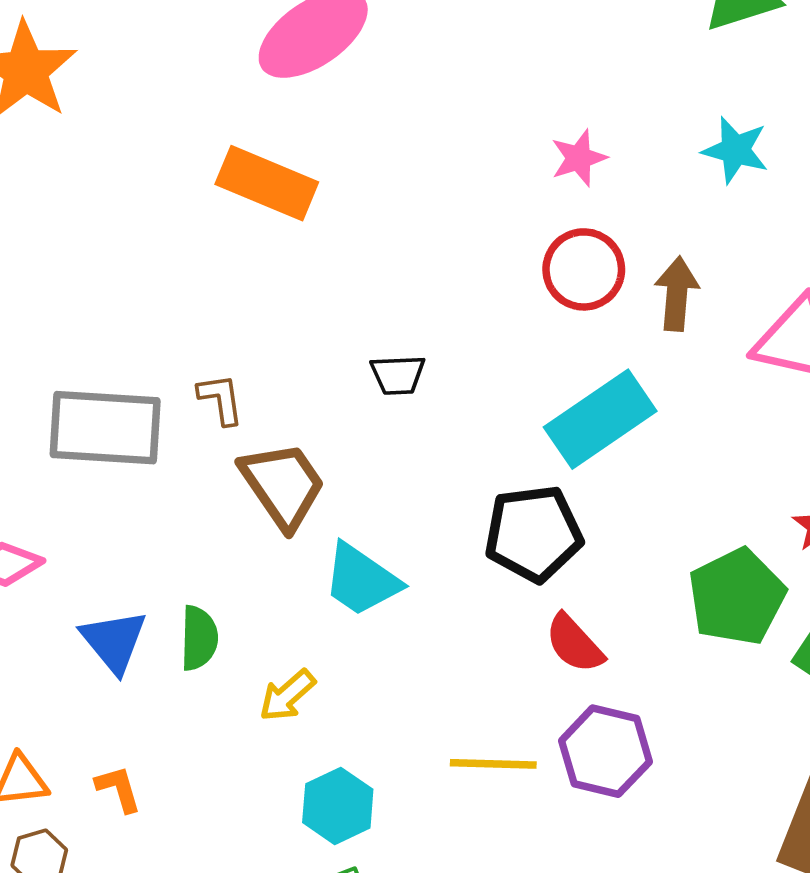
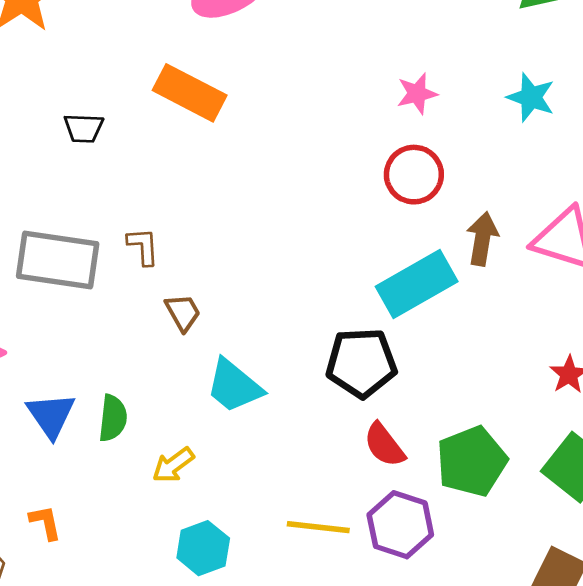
brown arrow: (677, 294) -> (482, 239), moved
black trapezoid: (398, 375) -> (84, 128), moved
brown trapezoid: (283, 485) -> (183, 312), size x0.6
green pentagon: (737, 597) -> (472, 461), moved

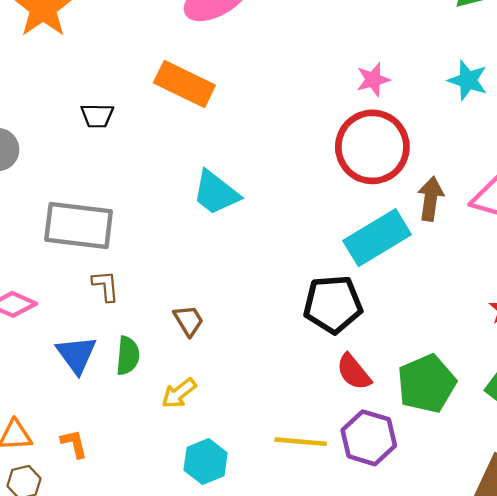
red circle: (414, 175) -> (372, 147), size x1.5
brown L-shape: (143, 246) -> (106, 286), moved
brown trapezoid: (183, 312) -> (188, 321), moved
cyan trapezoid: (234, 386) -> (216, 193), moved

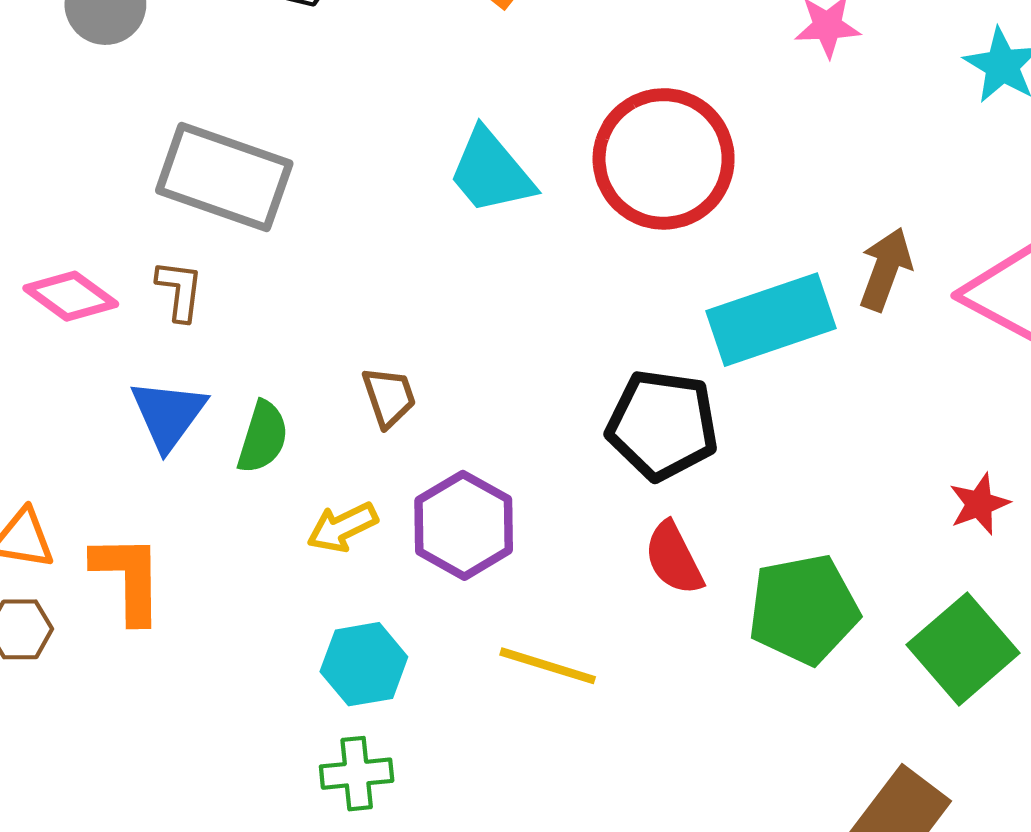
red circle: (372, 147) -> (664, 159), moved
brown L-shape: (106, 286) -> (180, 290), moved
purple hexagon: (369, 438) -> (464, 525), moved
orange L-shape: (74, 444) -> (128, 578), size x1.6

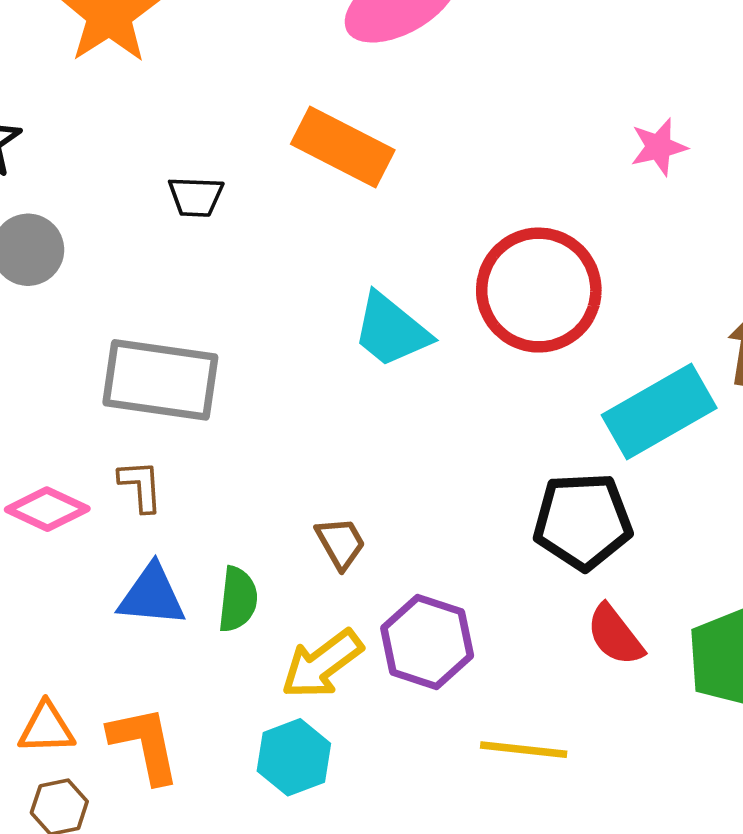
blue triangle: (168, 414) -> (152, 595), turned -50
yellow arrow: (342, 527) -> (322, 664), size x1.4
cyan hexagon: (364, 664) -> (294, 757), moved

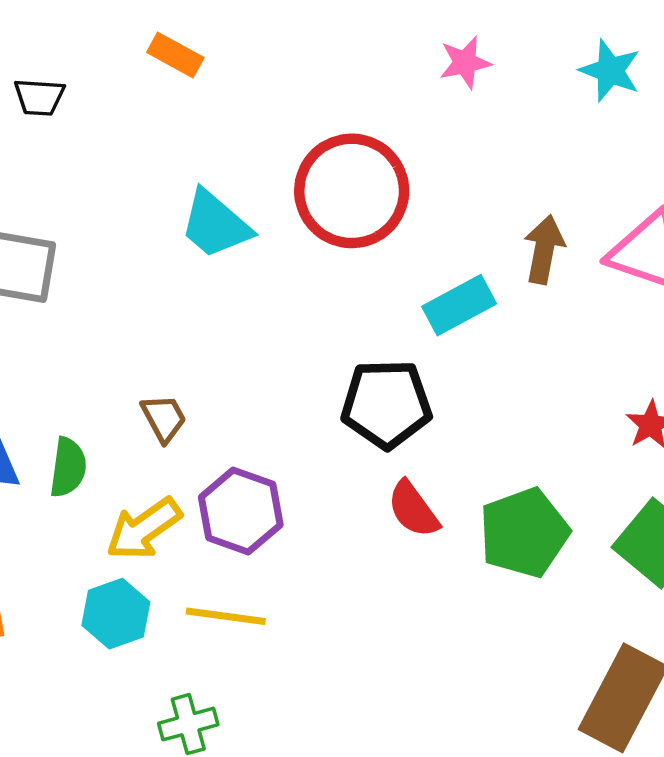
orange rectangle: (343, 147) -> (175, 55), size x0.6
cyan rectangle: (659, 411) -> (459, 305), size x0.7
yellow line: (524, 750) -> (226, 616), moved

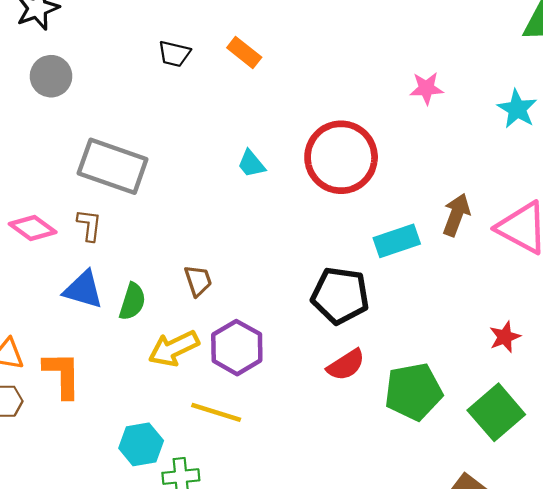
black trapezoid: (39, 97) -> (174, 54), moved
cyan trapezoid: (215, 224) -> (251, 164), size x0.6
red semicircle: (413, 509) -> (346, 365), turned -96
cyan hexagon: (116, 614) -> (141, 444), moved

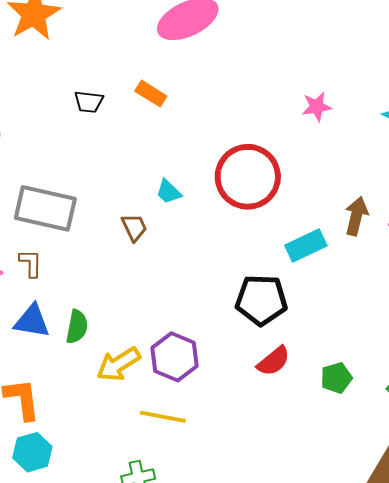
brown trapezoid: (198, 281) -> (134, 227), moved
green pentagon: (413, 392) -> (336, 378), size x0.6
cyan hexagon: (141, 444) -> (32, 452), moved

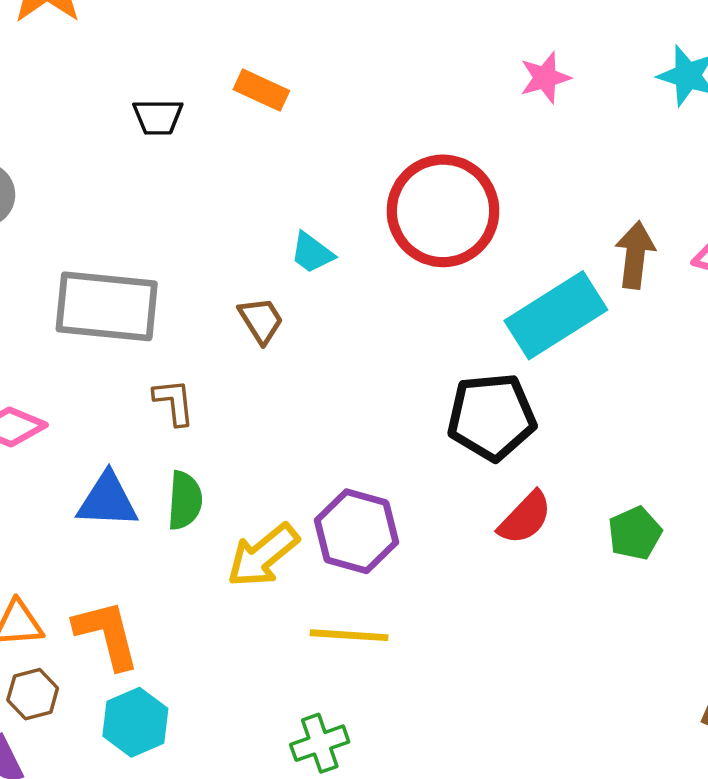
cyan rectangle: (306, 245) -> (556, 315), size x1.4
brown L-shape: (31, 263) -> (174, 402), moved

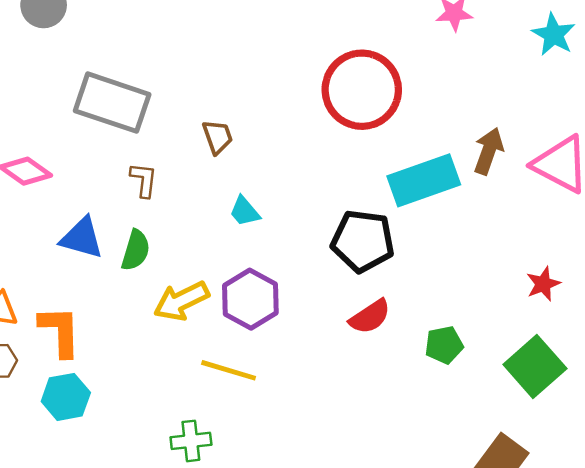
cyan trapezoid: (312, 253) -> (245, 211), moved

